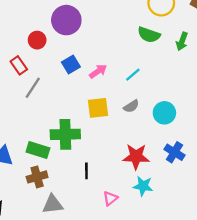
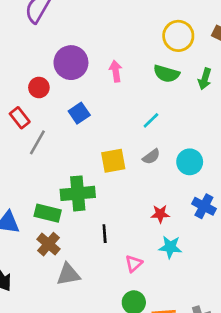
pink arrow: (98, 71) -> (116, 71), moved, turned -60
red star: (136, 157) -> (160, 214), size x0.6
brown cross: (37, 177) -> (48, 244), turned -30

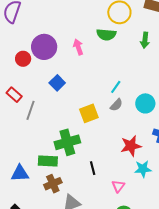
green semicircle: (166, 74) -> (106, 35), moved
red circle: (39, 87) -> (23, 59), moved
cyan line: (151, 120) -> (116, 87), moved
red star: (160, 214) -> (131, 146), size x1.5
brown cross: (48, 244) -> (53, 184), turned 36

